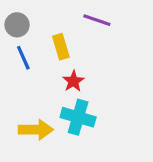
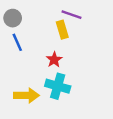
yellow rectangle: (61, 47) -> (62, 30), moved

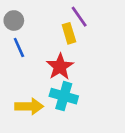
purple line: (72, 15) -> (79, 17), turned 36
red star: (54, 60) -> (60, 67), size x1.5

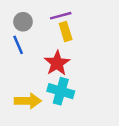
purple line: (79, 17) -> (61, 16), moved, turned -70
gray circle: (14, 21) -> (23, 22), moved

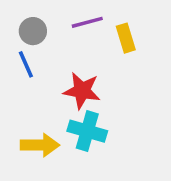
yellow rectangle: (66, 31) -> (126, 38), moved
red star: (57, 63) -> (82, 91), turned -30

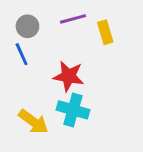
yellow arrow: (40, 145) -> (33, 122), turned 36

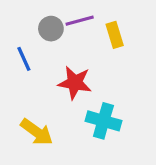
gray circle: (27, 26) -> (51, 29), moved
cyan cross: (73, 110) -> (103, 121), moved

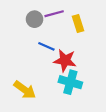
blue line: (24, 59) -> (46, 46), moved, turned -42
red star: (75, 83) -> (65, 60), moved

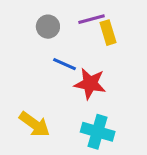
purple line: (54, 14) -> (92, 19), moved
cyan cross: (70, 82) -> (98, 132), moved

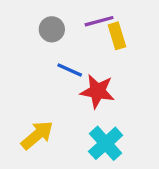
yellow arrow: (34, 124) -> (37, 135), turned -76
cyan cross: (98, 132) -> (106, 143), turned 32

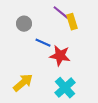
purple line: (99, 21) -> (61, 13), turned 54
gray circle: (52, 29) -> (24, 24), moved

